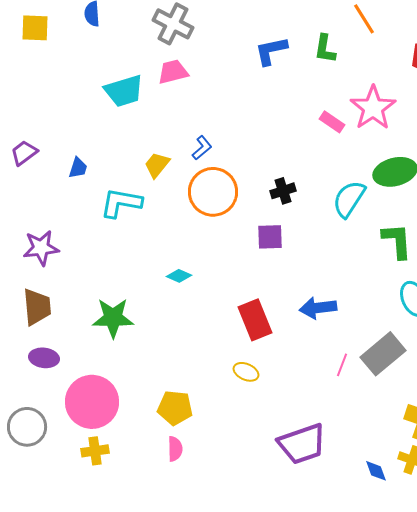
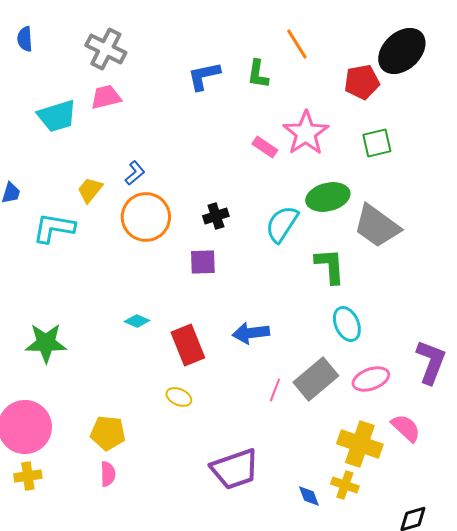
cyan diamond: (179, 276) -> (137, 321), moved

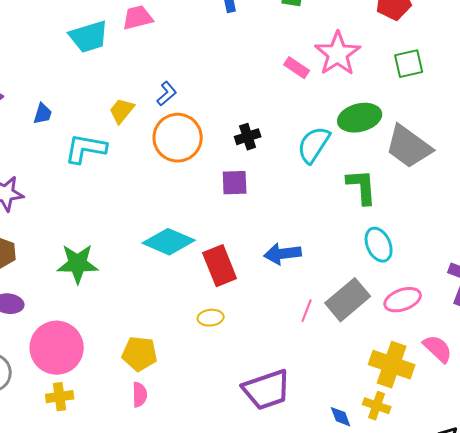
cyan diamond: (137, 321) -> (169, 242), size x2.0
yellow ellipse: (179, 397) -> (211, 318), turned -30

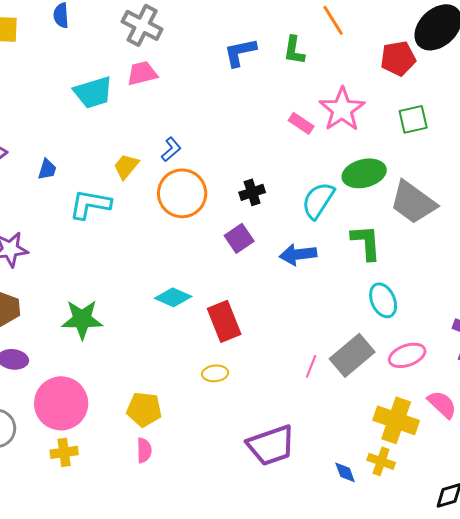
purple square: (235, 183) -> (239, 238), turned -32
cyan diamond: (169, 242) -> (173, 297), size x0.7
blue arrow: (283, 254) -> (298, 254), moved

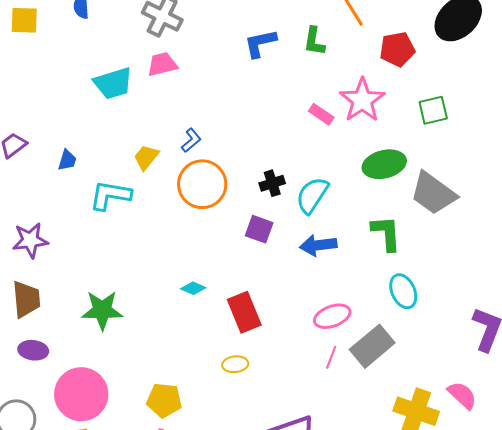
red pentagon: (398, 58) -> (397, 49), moved
cyan semicircle: (318, 200) -> (312, 195), moved
purple square: (239, 238) -> (259, 229), turned -36
cyan diamond: (173, 297) -> (193, 288), size x0.7
pink ellipse: (407, 355) -> (332, 316), moved

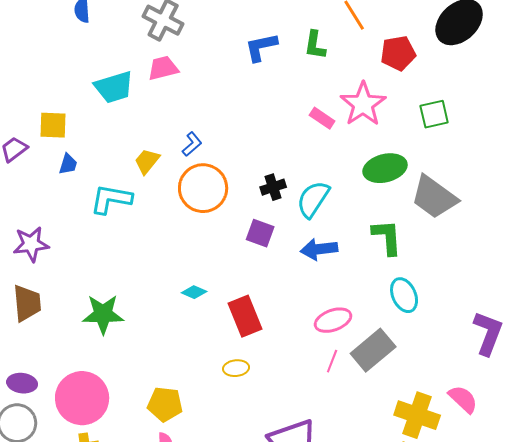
yellow square: (24, 20) -> (53, 125), moved
purple ellipse: (33, 350) -> (22, 383), moved

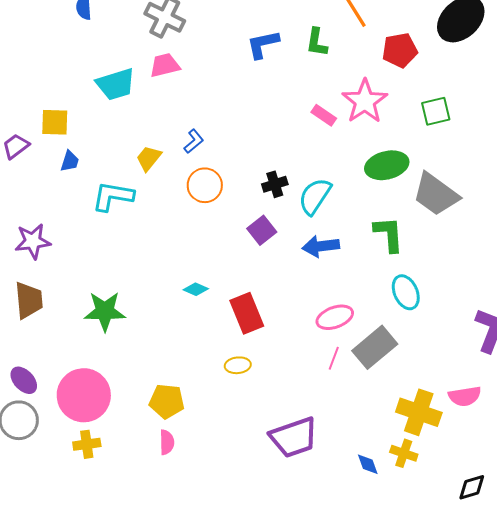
orange circle: (203, 188) -> (205, 185), size x0.7
purple square: (260, 233) -> (262, 230), turned 32
purple ellipse: (22, 383) -> (24, 380), turned 40
pink semicircle: (463, 399) -> (465, 396), turned 128

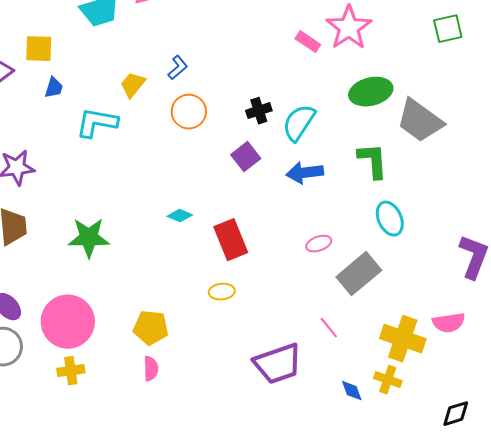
green square: (436, 111) -> (448, 29), moved
pink ellipse: (335, 317) -> (319, 244), size x0.7
pink line: (334, 358) -> (329, 328), moved, turned -60

